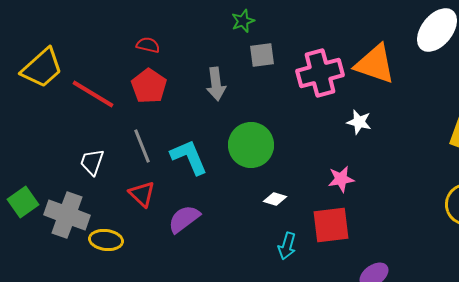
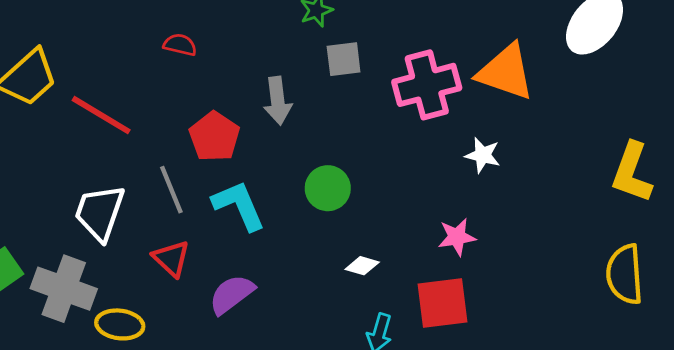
red pentagon: (149, 86) -> (214, 137), moved
green circle: (251, 145) -> (328, 188), size x0.7
white trapezoid: (92, 162) -> (100, 213), size x1.5

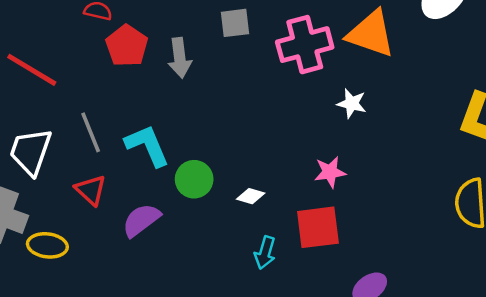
red pentagon: (214, 137) -> (127, 46), moved
green circle: (328, 188) -> (194, 179), moved

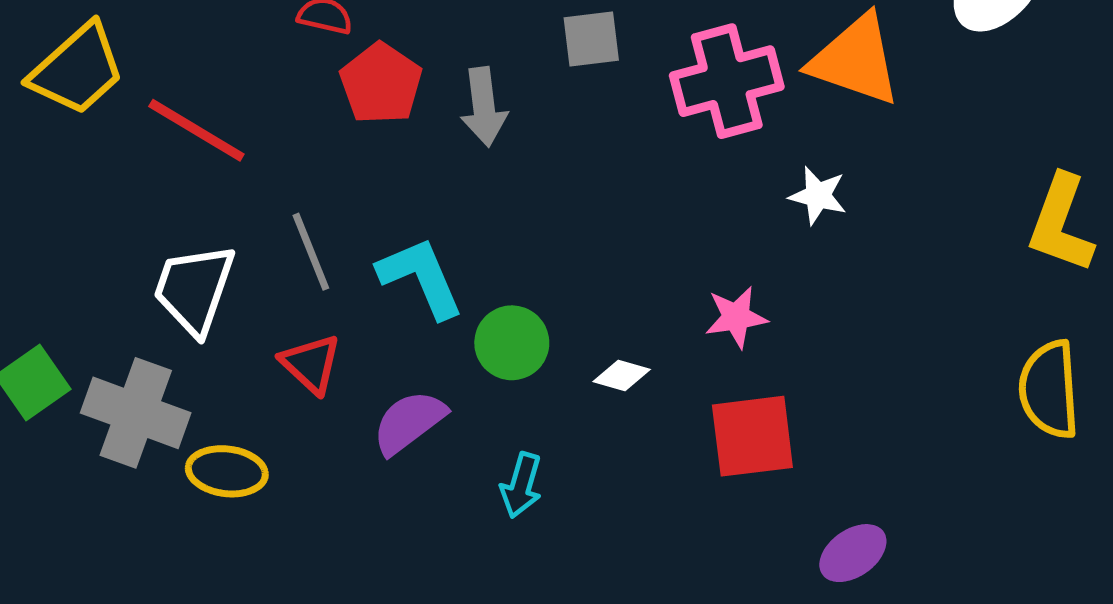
pink star: (330, 172) -> (736, 317), moved
cyan arrow: (265, 253) -> (521, 485), moved

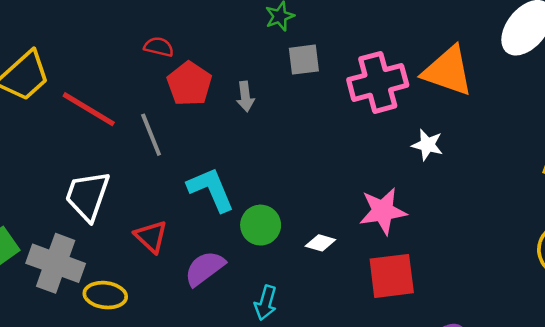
gray arrow: (484, 107) -> (245, 96), size x0.7
gray line: (311, 252) -> (151, 135), moved
pink star: (736, 317) -> (383, 211), size x1.4

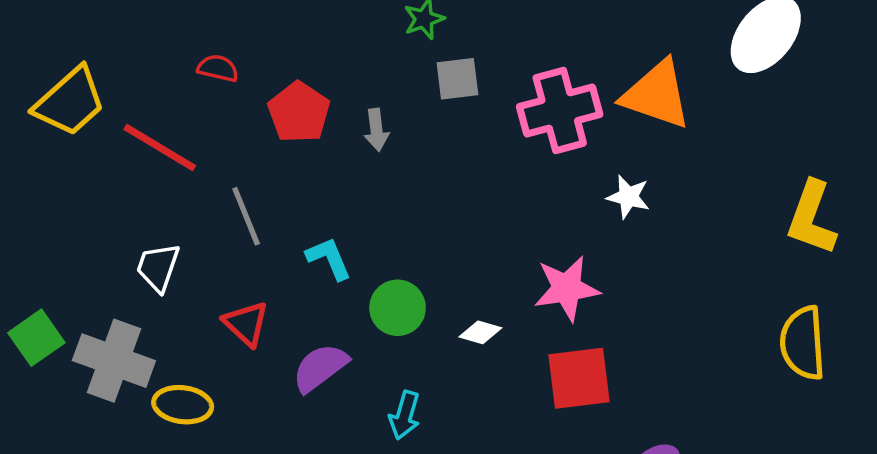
red semicircle: (159, 47) -> (218, 68), moved
gray line: (151, 135) -> (246, 216), moved
cyan L-shape: (211, 189) -> (329, 258), size x0.7
white trapezoid: (87, 196) -> (158, 267), size x0.7

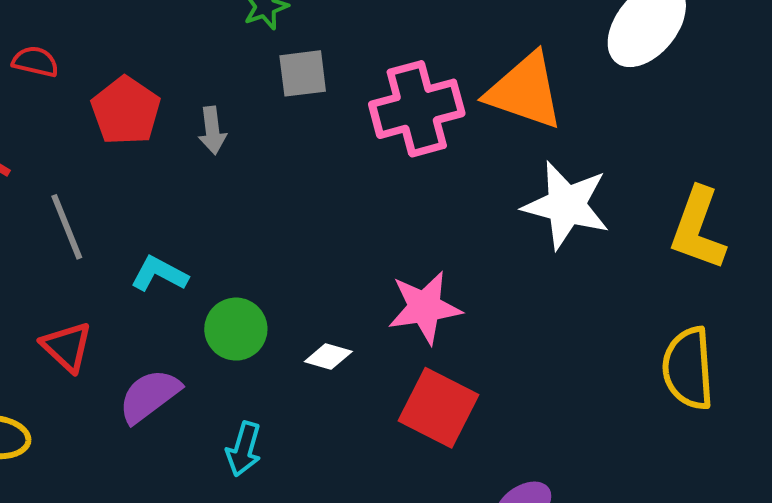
white star: (628, 197) -> (566, 205), moved, size x1.8
cyan L-shape: (329, 258) -> (159, 274), turned -39
red square: (579, 378) -> (438, 408), turned 34

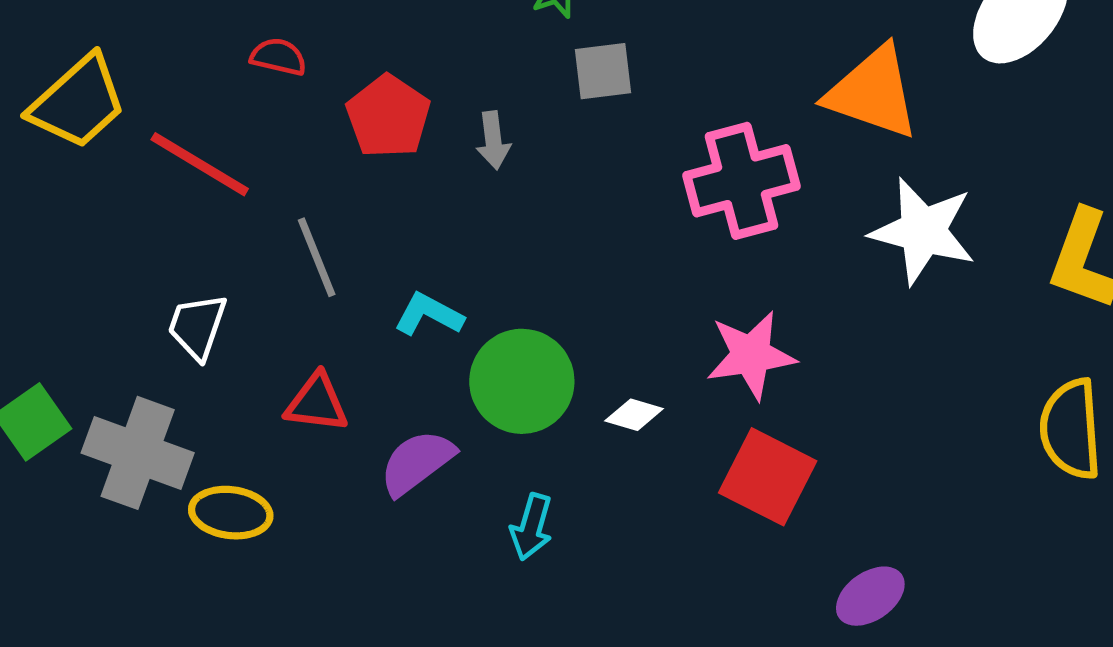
pink cross: (417, 109) -> (741, 181), moved
green circle: (236, 329) -> (522, 381), size x1.4
red triangle: (67, 347) -> (317, 403), turned -36

